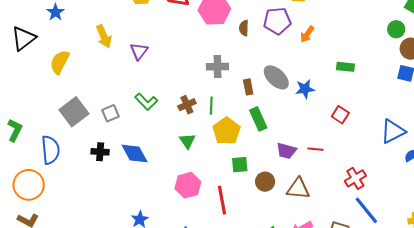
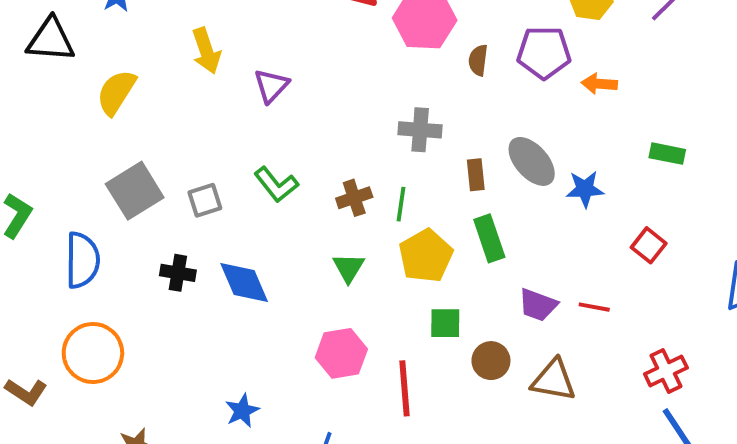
orange arrow: (307, 34) -> (599, 84), turned 54
black triangle: (23, 38) -> (51, 40), turned 36
orange circle: (29, 185) -> (93, 353), moved

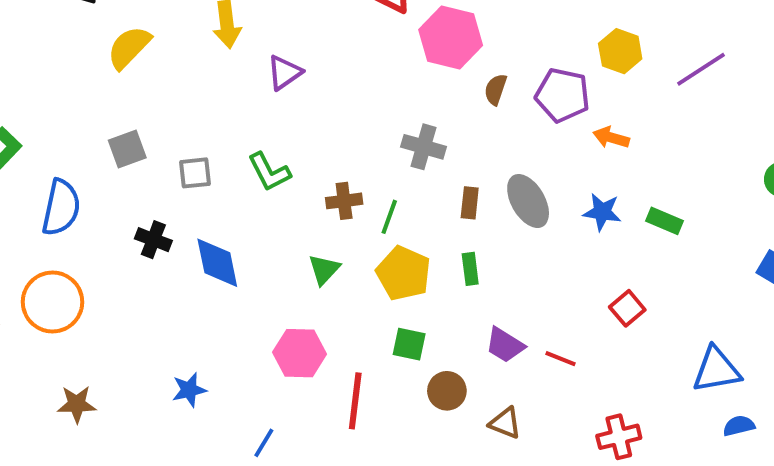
blue star: (585, 189) -> (602, 212), moved
gray square: (135, 191) -> (127, 149), size x0.7
green rectangle: (489, 238) -> (470, 269), size x0.7
yellow pentagon: (426, 256) -> (403, 273), turned -30
brown triangle: (554, 380) -> (505, 423), size x0.7

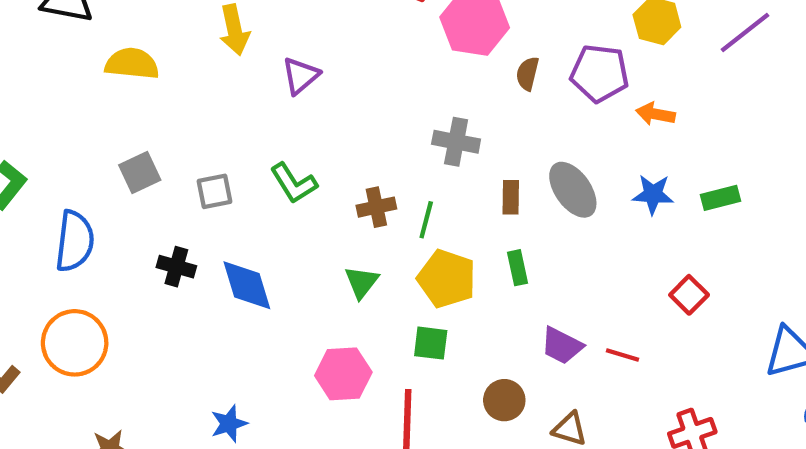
yellow semicircle: (129, 47) -> (132, 64), turned 57
green rectangle: (665, 221) -> (721, 198), turned -32
green square: (409, 344) -> (431, 343), moved

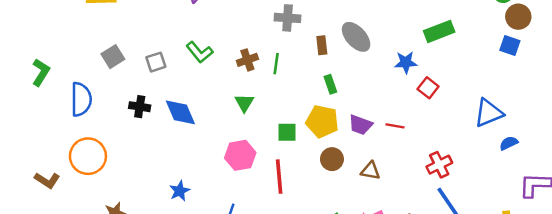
blue star: (653, 194) -> (406, 62), moved
green rectangle: (721, 198) -> (439, 31), size x1.4
yellow pentagon: (447, 279) -> (322, 121), moved

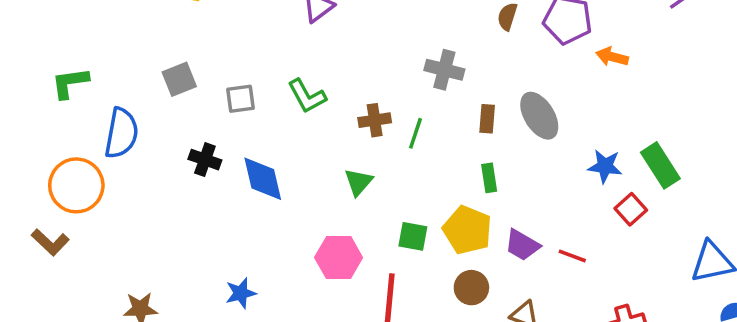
green rectangle: (439, 31) -> (660, 165), moved, turned 68
green L-shape: (41, 72) -> (70, 83), turned -140
orange circle: (88, 156) -> (76, 185), moved

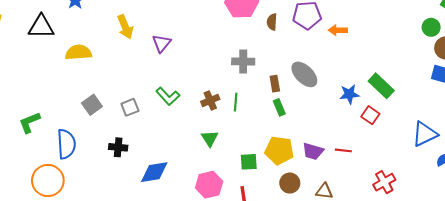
green rectangle: (489, 178) -> (279, 107), moved
blue diamond: (263, 179) -> (154, 172), moved, turned -72

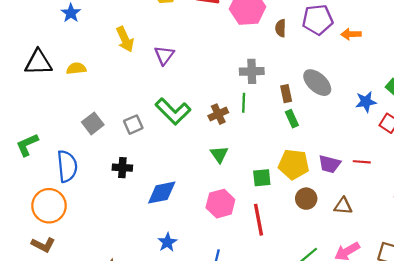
black triangle: (41, 27) -> (38, 62), moved
yellow semicircle: (78, 52) -> (76, 68), size x0.7
green L-shape: (168, 96) -> (173, 111), size x1.4
green line: (236, 102) -> (244, 103), moved

